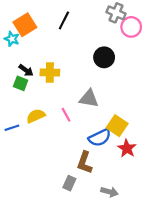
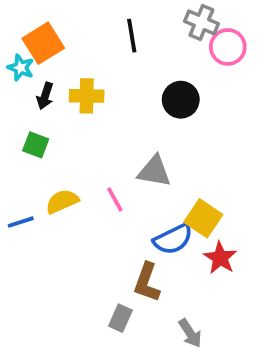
black line: (64, 20) -> (132, 36), moved, turned -36
black arrow: (26, 70) -> (45, 96), moved, turned 72
yellow cross: (50, 73) -> (87, 96), moved
gray arrow: (109, 192) -> (190, 333), turned 42

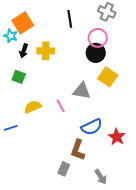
pink circle: (228, 47) -> (98, 38), moved
yellow square: (203, 218) -> (108, 77), moved
blue line: (21, 222) -> (11, 128), moved

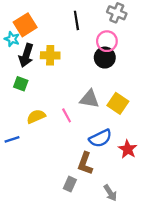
black arrow: (24, 51) -> (26, 55), size x1.5
yellow square: (108, 77) -> (118, 103), moved

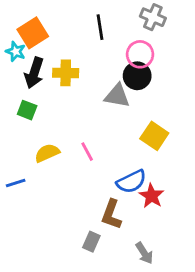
gray triangle: (89, 99) -> (117, 96), moved
red star: (128, 149) -> (151, 196), moved

